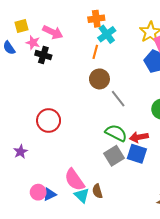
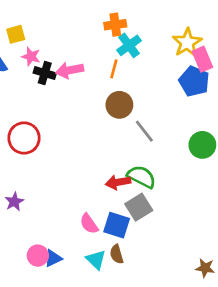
pink arrow: (53, 32) -> (70, 70), moved, turned 144
red circle: (49, 121) -> (24, 138), moved
red arrow: (139, 137) -> (118, 182), moved
blue square: (137, 154) -> (117, 225), moved
pink semicircle: (75, 180) -> (89, 224), moved, size x0.7

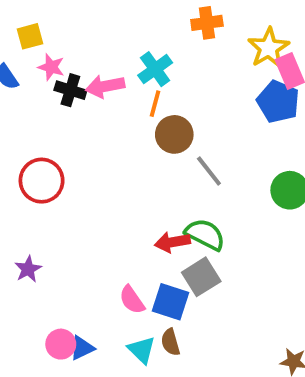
orange cross: (115, 25) -> (207, 23), moved
cyan cross: (129, 45) -> (155, 69), moved
orange line: (114, 69) -> (155, 104), moved

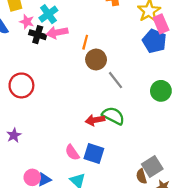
cyan cross: (155, 69) -> (48, 14), moved
gray square: (201, 277) -> (152, 167), moved
brown semicircle: (170, 342) -> (141, 176), moved

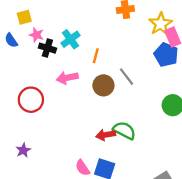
cyan cross: (48, 14) -> (70, 39), moved
pink arrow: (57, 32) -> (67, 78), moved
brown circle: (96, 60) -> (103, 85), moved
gray line: (115, 80) -> (127, 77), moved

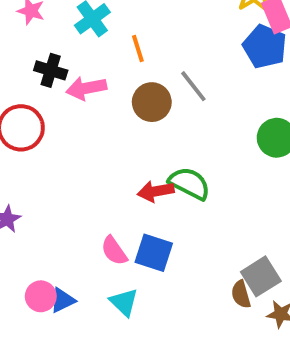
black cross: (47, 48) -> (51, 70), moved
orange line: (96, 56) -> (138, 49), turned -32

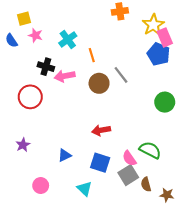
green semicircle: (189, 183) -> (150, 150), moved
pink semicircle: (114, 251) -> (129, 158), moved
gray square: (261, 276) -> (128, 175), moved
blue triangle: (63, 300) -> (65, 155), moved

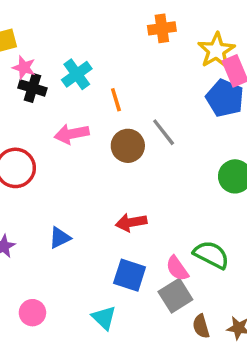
black cross: (46, 67) -> (32, 88), moved
blue triangle: (65, 155) -> (60, 238), moved
brown semicircle: (146, 184) -> (201, 326), moved

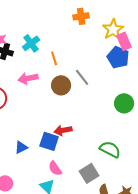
blue triangle: (60, 238) -> (21, 147), moved
pink semicircle: (177, 268) -> (55, 168), moved
blue square: (130, 275) -> (49, 141), moved

